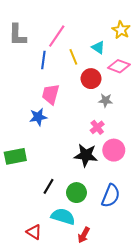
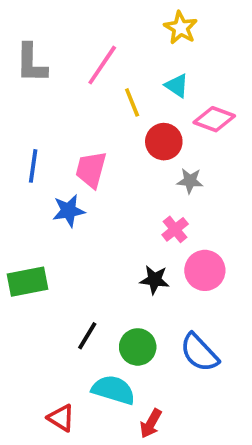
yellow star: (121, 30) -> (181, 28), moved
blue line: (43, 60) -> (33, 166), moved
black star: (86, 155) -> (154, 280), size x0.7
blue semicircle: (111, 196) -> (199, 353), turned 115

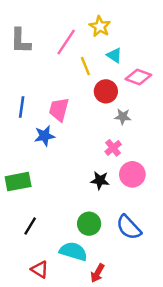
yellow star: (181, 28) -> (100, 26), moved
black line: (87, 336) -> (30, 226), moved

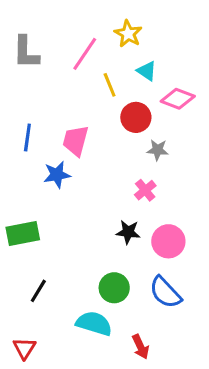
pink circle: (132, 174) -> (168, 241), moved
red triangle: (40, 269) -> (24, 348), moved, turned 30
red arrow: (97, 273) -> (141, 347), moved, turned -54

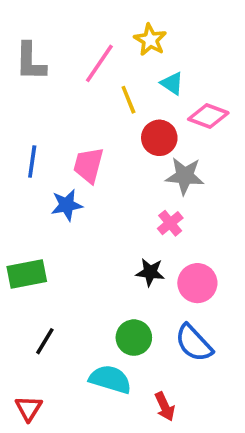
gray star: (158, 150) -> (185, 176), size x1.5

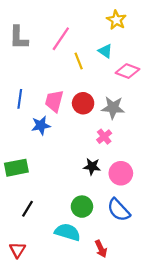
yellow star: (150, 40) -> (116, 20), moved
red circle: (159, 138) -> (83, 103), moved

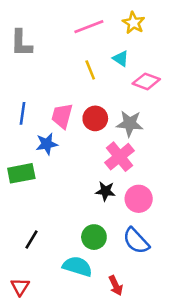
pink line: (61, 39) -> (89, 27), moved, turned 35
pink cross: (104, 137) -> (119, 157), size x1.6
green rectangle: (16, 168) -> (21, 173), moved

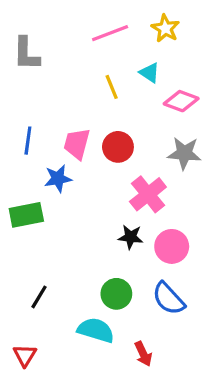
gray star: (130, 124) -> (184, 153), moved

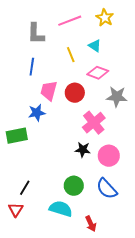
gray L-shape: (26, 54) -> (36, 34), moved
pink diamond: (181, 101) -> (98, 73), moved
blue line: (28, 141) -> (32, 67), moved
red triangle: (25, 355) -> (16, 210), moved

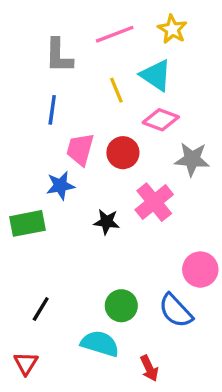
cyan triangle: (95, 46) -> (156, 75), size x1.5
black star: (83, 150) -> (106, 222), moved
pink circle: (109, 156) -> (200, 270), moved
red triangle: (16, 210) -> (26, 363), moved

